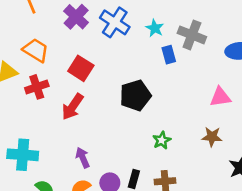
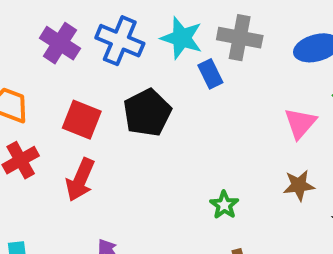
cyan star: (155, 28) -> (182, 38), size x1.5
black pentagon: (135, 95) -> (147, 113), moved
pink triangle: (220, 97) -> (300, 123), turned -30

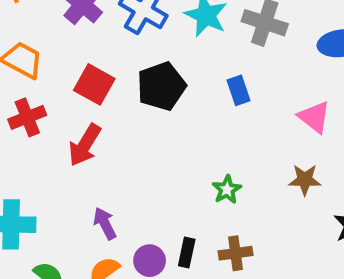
blue rectangle: (210, 74) -> (238, 90), moved
pink triangle: (300, 123) -> (314, 117), turned -40

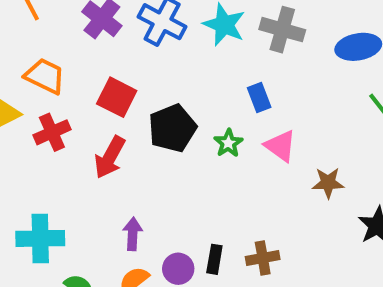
black pentagon: (161, 86) -> (172, 128), moved
pink triangle: (314, 117) -> (280, 146), moved
green star: (227, 190) -> (228, 143), moved
purple arrow: (105, 223) -> (133, 234), turned 32

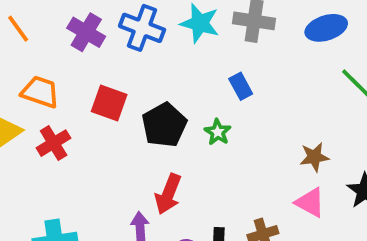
pink triangle: (280, 146) -> (310, 203), moved
red arrow: (110, 157) -> (168, 194), moved

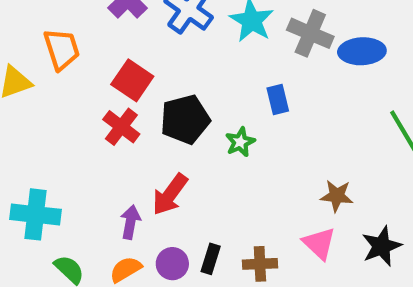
blue ellipse: (326, 28) -> (362, 51), moved
orange trapezoid: (40, 92) -> (62, 49), turned 39
red cross: (54, 143) -> (121, 127), moved, turned -36

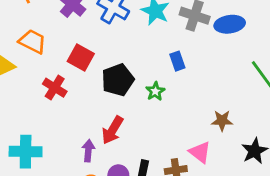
orange trapezoid: (62, 49) -> (32, 41), turned -40
red cross: (121, 127) -> (55, 88), moved
pink triangle: (319, 243) -> (200, 152), moved

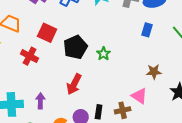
blue rectangle: (177, 61) -> (147, 30), moved, turned 40
purple arrow: (88, 151) -> (40, 101), moved

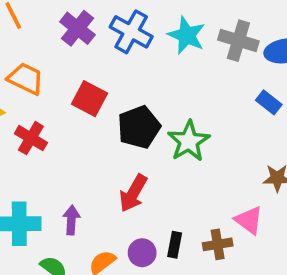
blue rectangle: (147, 30) -> (269, 102), turned -72
green star: (103, 54) -> (189, 141), size x1.6
red cross: (30, 56) -> (31, 138), moved

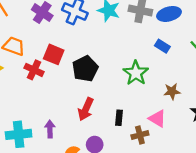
red cross: (31, 138) -> (34, 70), moved
green star: (189, 141) -> (136, 73), moved
black rectangle: (175, 245) -> (119, 118), moved

